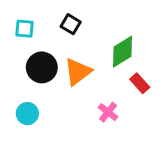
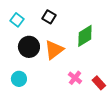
cyan square: (24, 29) -> (17, 20), turned 32
red rectangle: (140, 83) -> (99, 83), moved

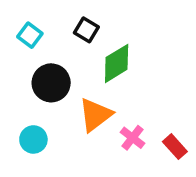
green diamond: (85, 36) -> (117, 63), moved
orange triangle: (54, 50) -> (95, 115), moved

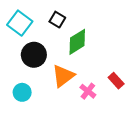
cyan square: (30, 35) -> (20, 23), size x1.5
red rectangle: (175, 147) -> (116, 81), moved

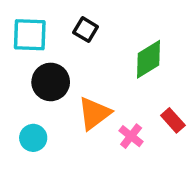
cyan square: (20, 23) -> (30, 35), turned -35
green diamond: (77, 42) -> (149, 59), moved

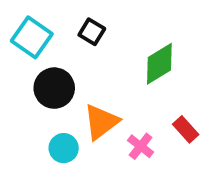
cyan square: (30, 35) -> (32, 37), turned 33
cyan circle: (33, 138) -> (64, 148), moved

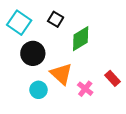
green diamond: (159, 64) -> (81, 39), moved
orange triangle: (101, 122) -> (61, 74), turned -40

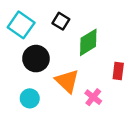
red rectangle: (112, 78) -> (118, 71), moved, turned 49
cyan circle: (39, 90) -> (30, 98), moved

